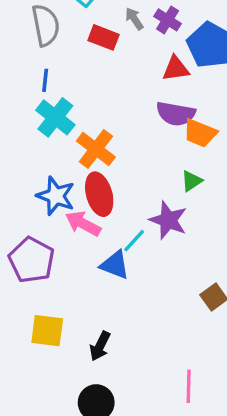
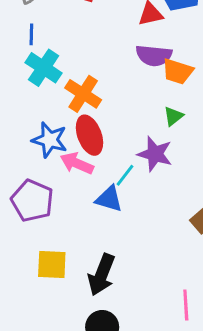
black arrow: (100, 346) -> (101, 275), size x1.5

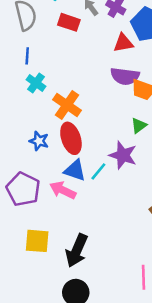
cyan cross: (44, 68) -> (36, 83), size x0.7
blue star: (50, 140) -> (39, 141), size x0.7
pink arrow: (77, 163) -> (63, 190), moved
blue triangle: (109, 199) -> (75, 170), moved

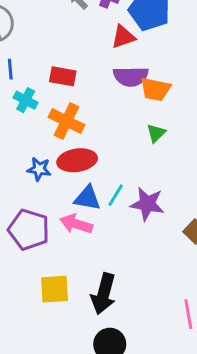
red rectangle: (69, 22) -> (63, 76), moved
red ellipse: (71, 138) -> (77, 160), turned -72
purple star: (123, 155) -> (147, 204), moved

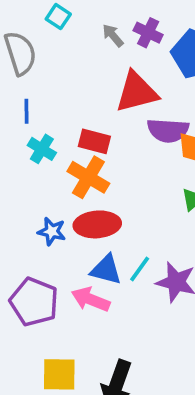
red triangle: (123, 37) -> (137, 92), moved, size x1.5
red rectangle: (63, 76) -> (94, 141), moved

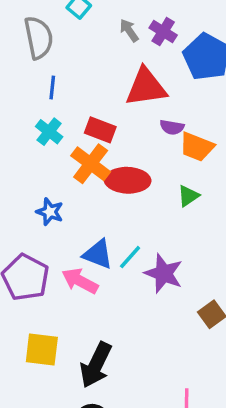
blue line: (27, 111) -> (52, 87), moved
purple semicircle: (168, 130) -> (172, 127), size x0.6
red ellipse: (97, 224) -> (128, 180), moved

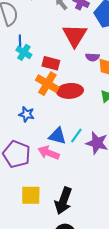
red triangle: (146, 87) -> (75, 35), turned -44
cyan cross: (49, 132) -> (24, 52), moved

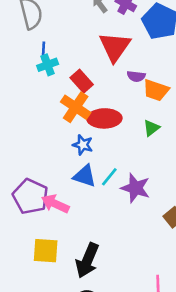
cyan cross: (24, 52) -> (48, 65), turned 35
red rectangle: (51, 63) -> (82, 81), turned 30
blue star: (27, 114) -> (83, 145), moved
pink arrow: (49, 153) -> (55, 204), moved

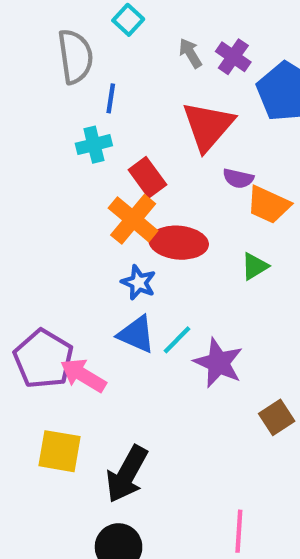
blue line: (43, 51) -> (111, 98), moved

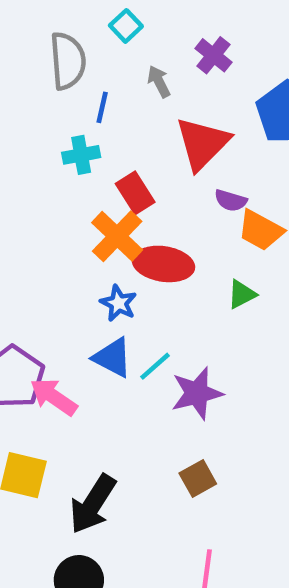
gray arrow: (190, 53) -> (159, 82), moved
purple cross: (233, 57) -> (213, 55), moved
purple star: (218, 363) -> (197, 393), turned 30
brown square: (277, 417) -> (198, 479), moved

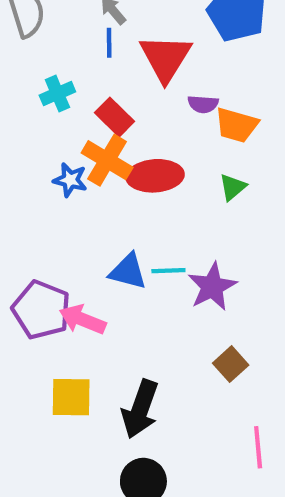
blue line: (102, 107) -> (109, 43), moved
blue star: (118, 303) -> (70, 180), moved
cyan line: (155, 366) -> (168, 271), turned 52

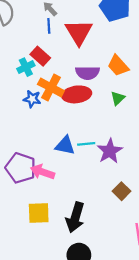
cyan cross: (57, 94) -> (26, 67), moved
purple semicircle: (203, 104) -> (87, 73), moved, size x1.5
red rectangle: (115, 117) -> (40, 56), moved
orange trapezoid: (237, 125) -> (118, 66), turned 35

